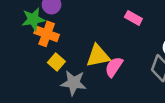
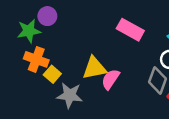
pink rectangle: (133, 18) -> (130, 30), size x1.5
orange cross: (47, 34) -> (36, 59), moved

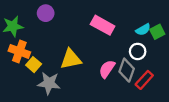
purple circle: (47, 16) -> (46, 13), moved
pink semicircle: (110, 79) -> (107, 69), moved

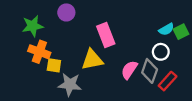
pink rectangle: (103, 25) -> (106, 35), moved, turned 40
yellow square: (34, 65) -> (54, 65), turned -32

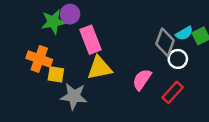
green star: (33, 26) -> (53, 22), moved
pink rectangle: (106, 35) -> (91, 40), moved
gray diamond: (150, 71) -> (165, 42), moved
red rectangle: (168, 81) -> (173, 92), moved

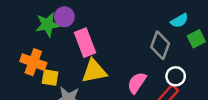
cyan semicircle: (184, 33) -> (179, 21), moved
white circle: (178, 59) -> (176, 76), moved

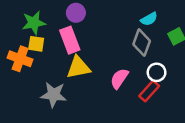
purple circle: (64, 17) -> (76, 13), moved
cyan semicircle: (179, 21) -> (149, 19), moved
yellow square: (50, 78) -> (36, 44), moved

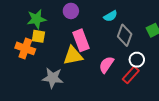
cyan semicircle: (149, 19) -> (110, 16), moved
pink rectangle: (70, 40) -> (81, 40), moved

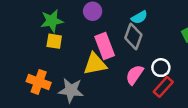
gray diamond: (125, 35) -> (133, 36), moved
orange cross: (25, 48) -> (39, 82), moved
white circle: (137, 60) -> (161, 68), moved

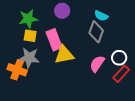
cyan semicircle: (139, 17) -> (101, 16), turned 56
pink rectangle: (105, 46) -> (54, 40), moved
gray star: (71, 90) -> (29, 58), moved

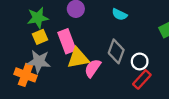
gray diamond: (96, 32) -> (116, 51), moved
yellow square: (30, 36) -> (40, 37), turned -32
pink semicircle: (97, 64) -> (93, 68), moved

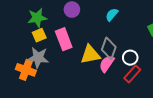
cyan semicircle: (119, 14) -> (112, 15), turned 104
yellow triangle: (78, 58) -> (90, 55), moved
pink semicircle: (93, 68) -> (107, 64), moved

